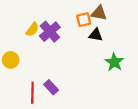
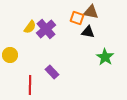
orange square: (84, 20) -> (77, 18), turned 32
purple rectangle: (51, 87) -> (52, 72), moved

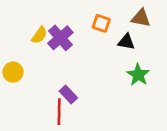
brown triangle: (91, 12) -> (141, 18), moved
black triangle: (88, 32) -> (126, 42), moved
red line: (30, 85) -> (59, 112), moved

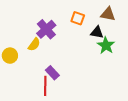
yellow semicircle: (39, 35) -> (34, 44), moved
green star: (138, 75) -> (106, 45), moved

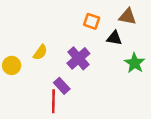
purple cross: (46, 29) -> (78, 58), moved
green star: (106, 45) -> (135, 63), moved

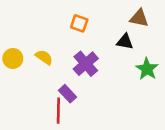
orange square: (92, 21) -> (79, 23), moved
yellow semicircle: (40, 52) -> (44, 57), turned -91
yellow circle: (12, 65) -> (13, 58), moved

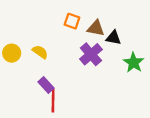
brown triangle: (139, 18) -> (96, 28), moved
purple cross: (86, 64) -> (91, 54), moved
purple rectangle: (68, 94) -> (46, 85), moved

